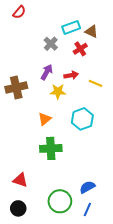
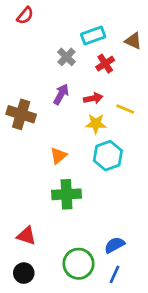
brown triangle: (91, 32) -> (133, 41), moved
brown cross: (16, 87) -> (21, 114), turned 30
yellow star: (58, 92) -> (96, 124), moved

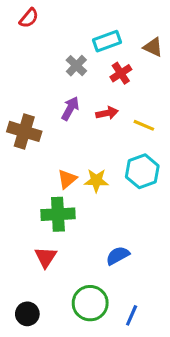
yellow star: (96, 124) -> (96, 181), moved
cyan hexagon: (108, 156) -> (142, 171), moved
green cross: (66, 194) -> (58, 214), moved
red triangle: (26, 236) -> (46, 257), moved, turned 45
blue semicircle: (115, 245) -> (118, 256), moved

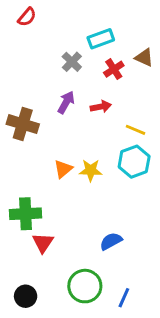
brown triangle: (153, 47) -> (144, 57), moved
yellow line: (144, 125) -> (135, 130), moved
green cross: (58, 214) -> (26, 214), moved

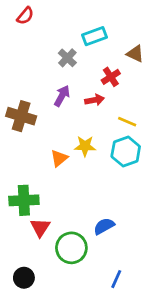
red cross: (114, 69) -> (111, 77), moved
yellow star: (91, 170) -> (85, 146), moved
green circle: (85, 286) -> (71, 248), moved

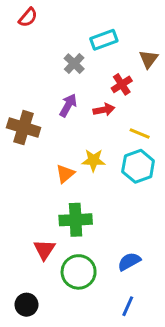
brown triangle: (135, 54) -> (149, 59), turned 42
green cross: (24, 200) -> (76, 220), moved
blue semicircle: (104, 226) -> (129, 261), moved

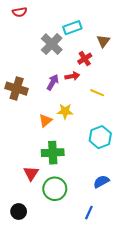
red semicircle: (28, 17) -> (20, 12), turned 40
gray cross: (74, 64) -> (52, 44), size x1.5
purple arrow: (68, 105) -> (53, 82), moved
cyan hexagon: (138, 166) -> (100, 137), moved
blue semicircle: (129, 261) -> (101, 182), moved

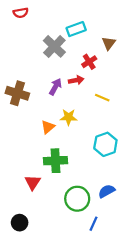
green circle: (55, 189) -> (77, 199), moved

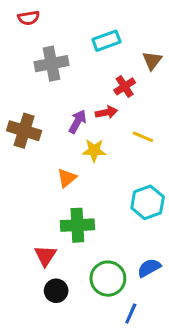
gray cross: (54, 46) -> (52, 64), moved, turned 35
yellow star: (69, 117) -> (94, 150), moved
black circle: (20, 223) -> (56, 291), moved

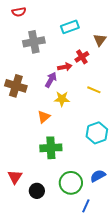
red arrow: (106, 112) -> (65, 67), moved
red triangle: (45, 256) -> (15, 177), moved

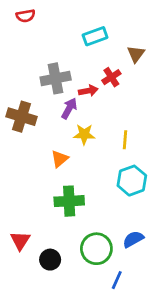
gray cross: (34, 42) -> (56, 78), moved
yellow line: (94, 90) -> (125, 140), moved, turned 72

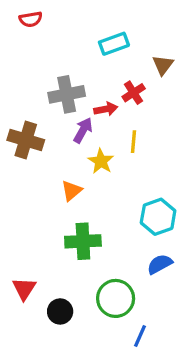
yellow star: (84, 134) -> (101, 161), turned 30
yellow line: (125, 140) -> (134, 142), moved
blue semicircle: (133, 239) -> (160, 264), moved

